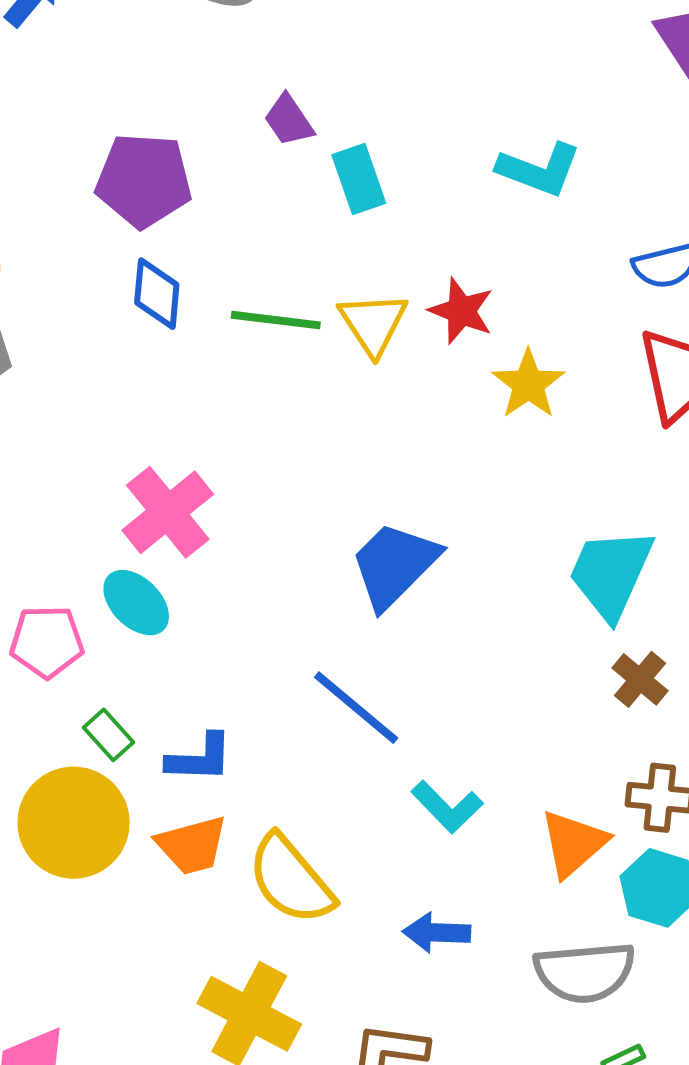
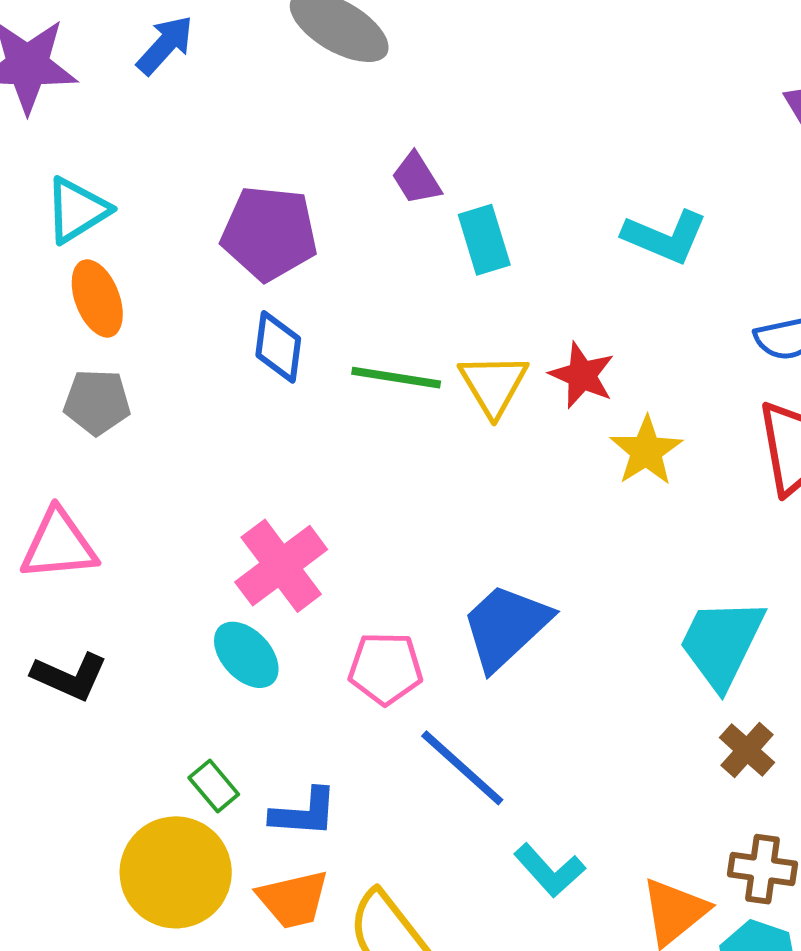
pink pentagon: (47, 642) -> (385, 668), moved

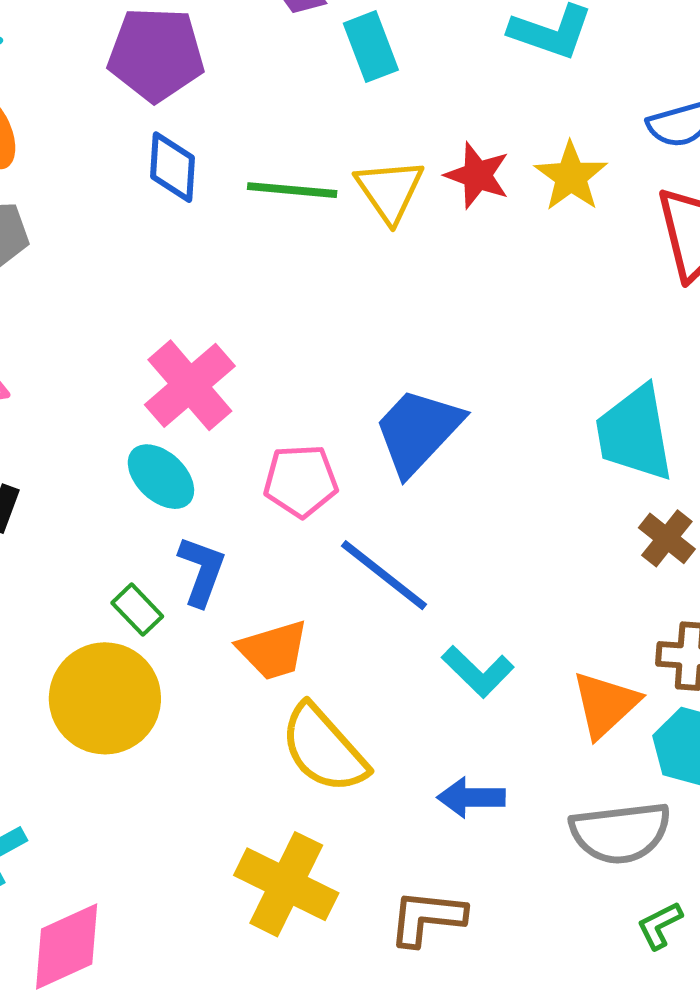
yellow star: (646, 451) -> (571, 176), moved
cyan trapezoid: (722, 643) -> (635, 433), turned -32
blue L-shape: (304, 813) -> (202, 571), moved, turned -70
orange trapezoid: (293, 899) -> (273, 650), moved

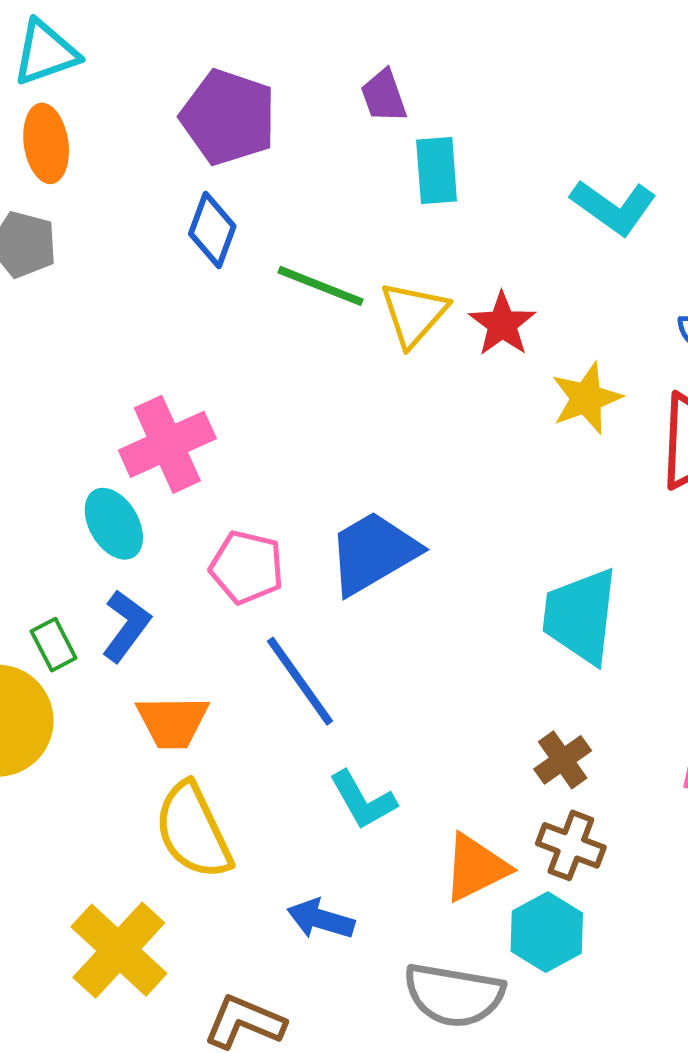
yellow star: (571, 176) -> (586, 398), moved
brown cross: (667, 538) -> (563, 760), moved

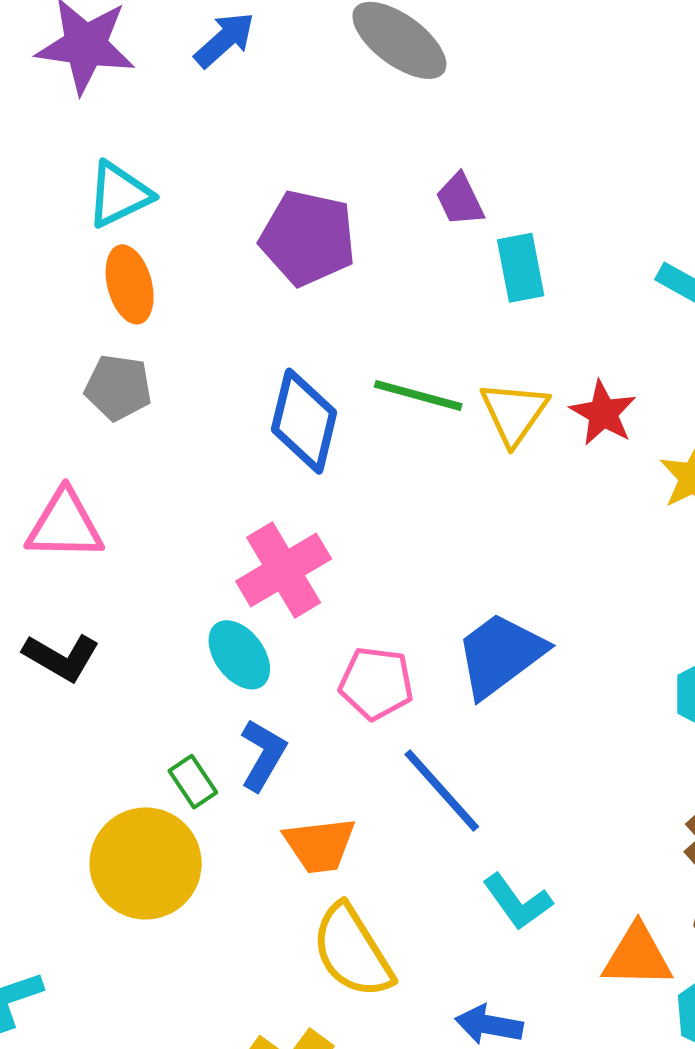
blue diamond: (212, 230) -> (304, 421), moved, size x1.4
orange triangle: (476, 868) -> (637, 956), turned 34

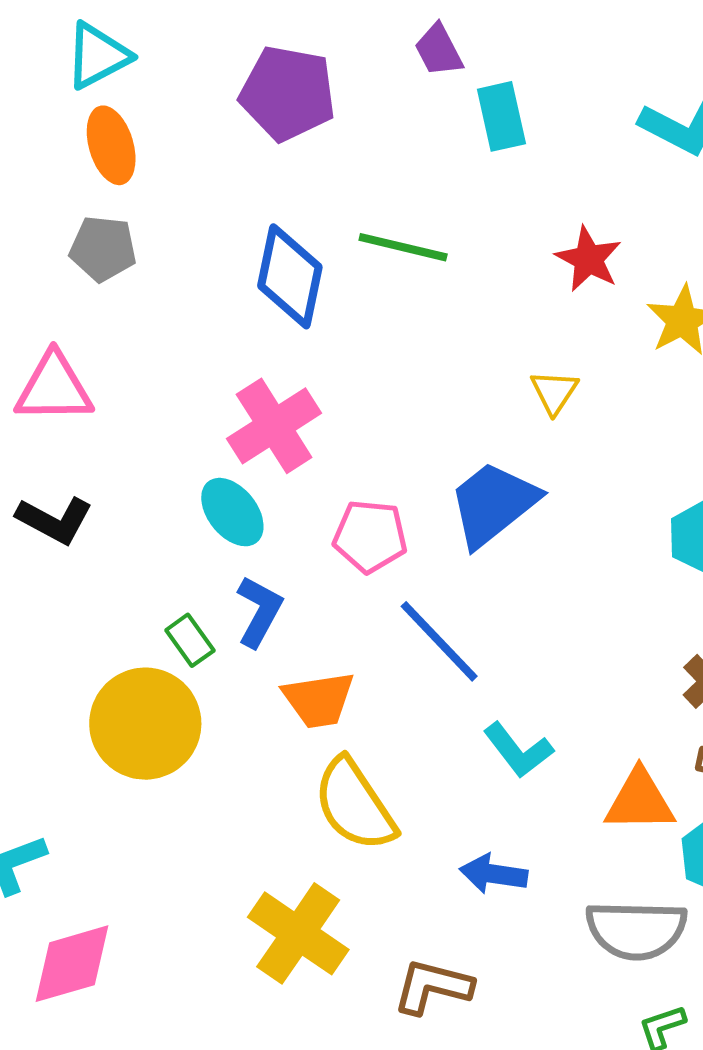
yellow triangle: (514, 413) -> (554, 392), moved, size x0.7

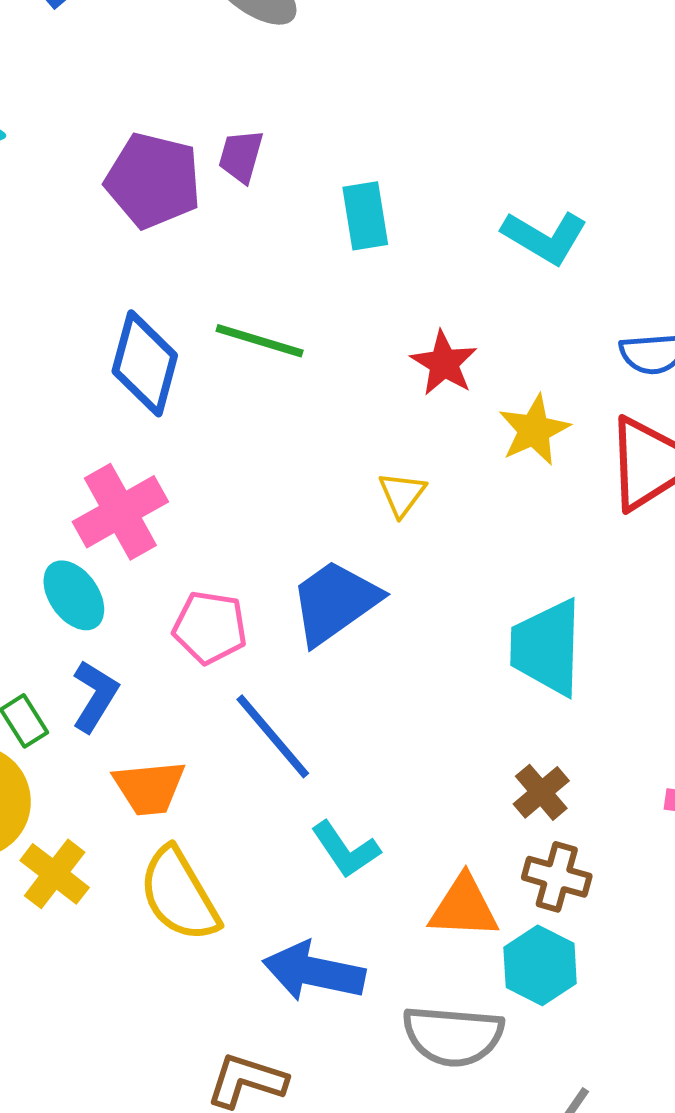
purple trapezoid: (439, 50) -> (241, 156), moved, turned 40
blue arrow: (494, 874) -> (314, 972), size x1.5
yellow cross: (298, 933) -> (55, 874), moved, size x0.7

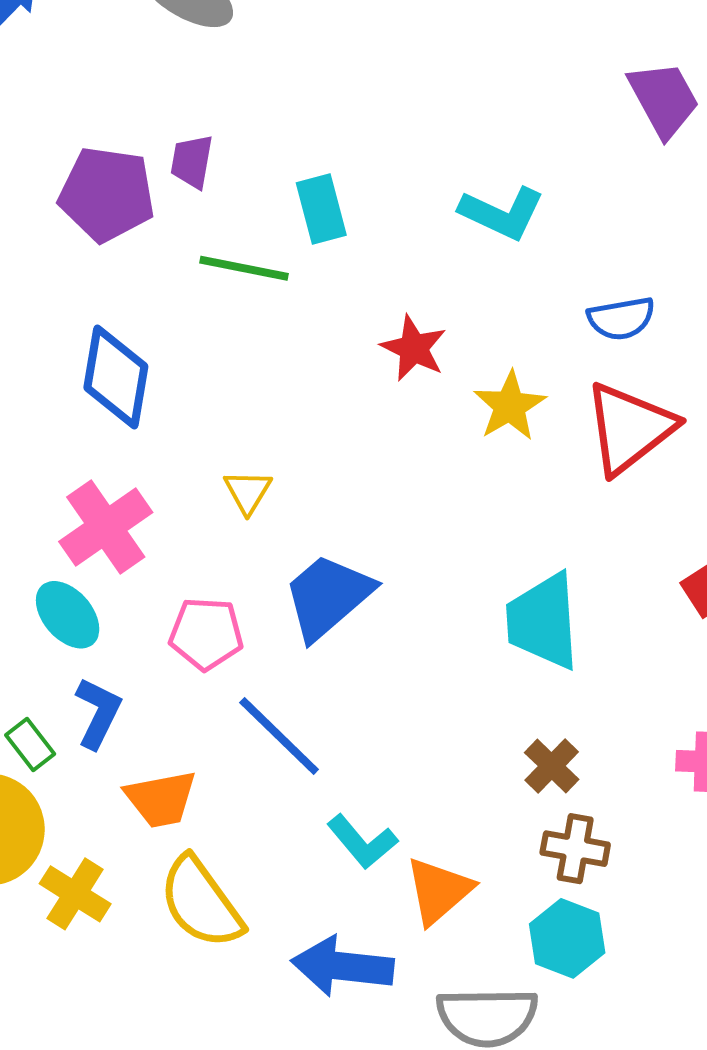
green line: (260, 341) -> (244, 268), moved
yellow triangle: (402, 494) -> (248, 492), moved
orange triangle: (464, 907) -> (439, 891), moved, turned -38

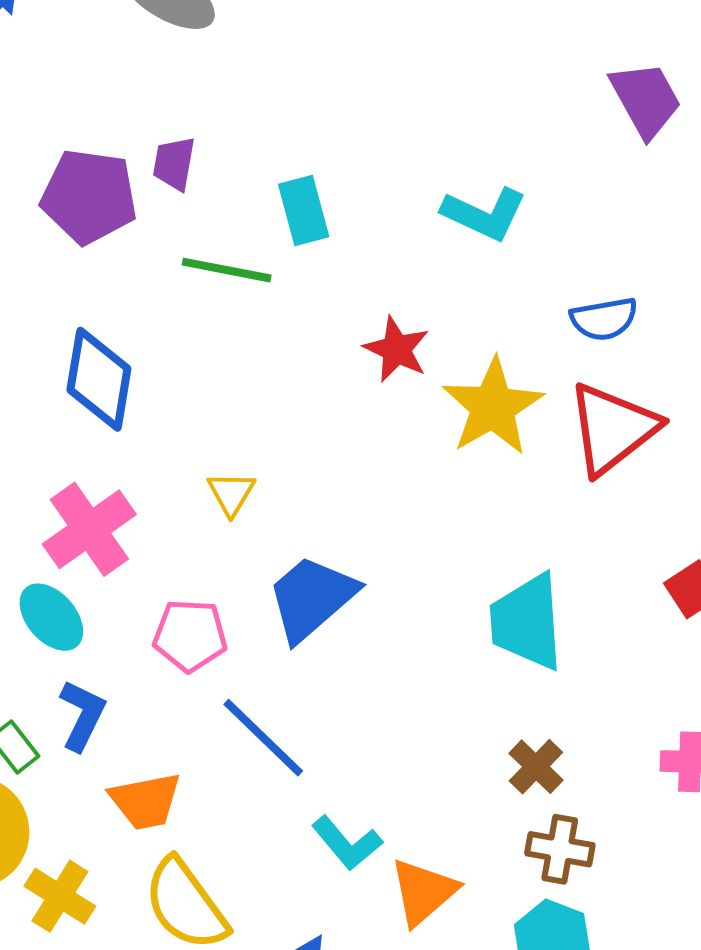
yellow star: (510, 406) -> (493, 407), size x1.4

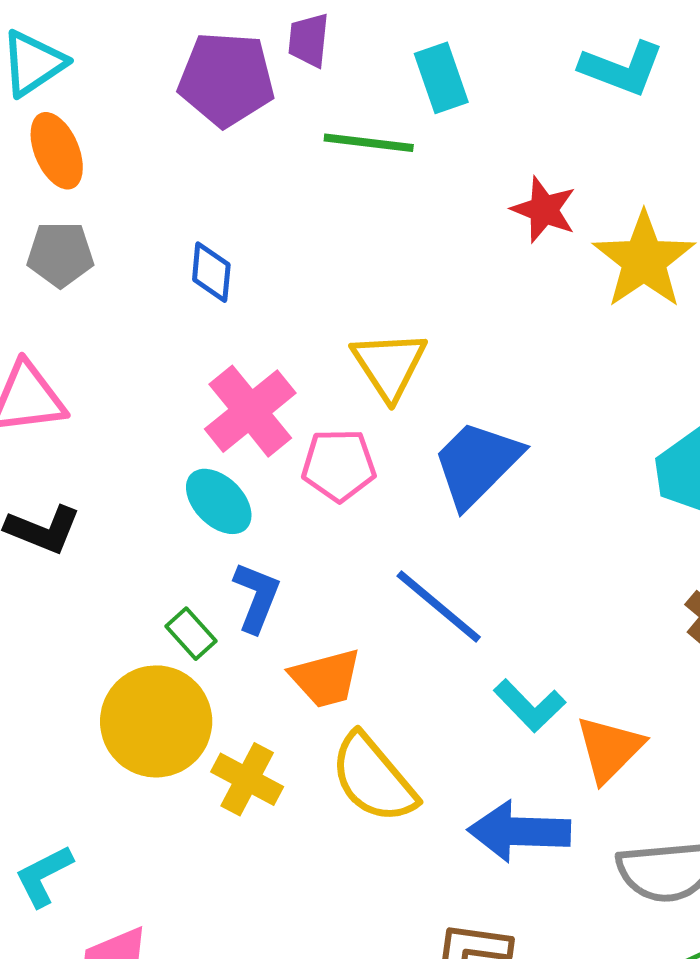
blue diamond: (99, 379) -> (211, 272), moved, size x0.6
yellow triangle: (231, 493) -> (389, 365), size x1.6
pink pentagon: (190, 635) -> (339, 465), moved

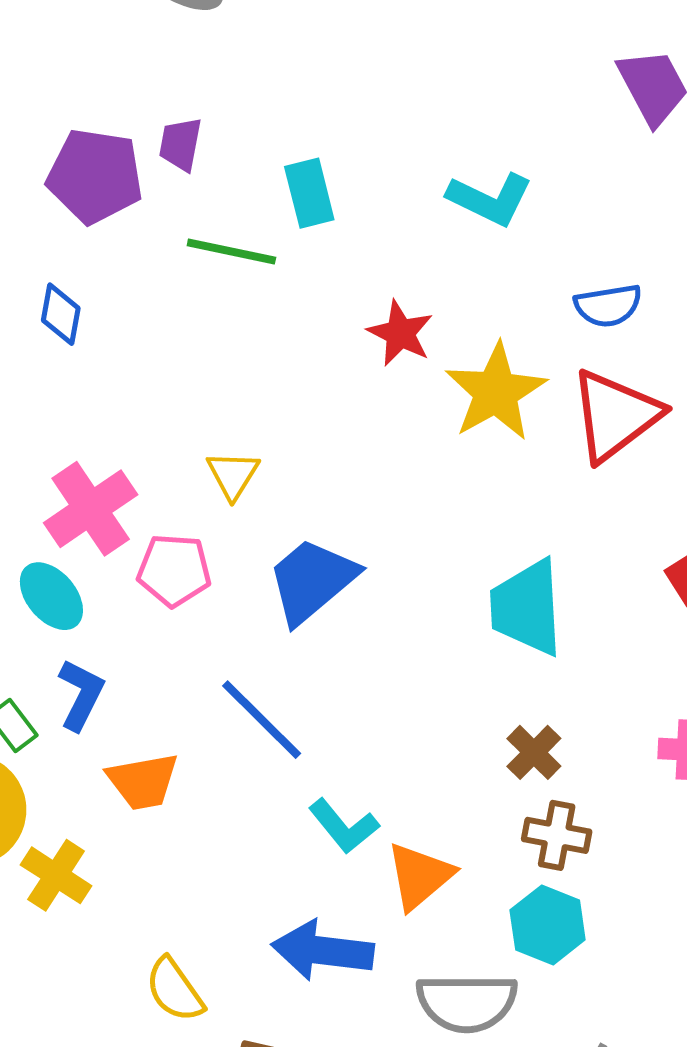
blue diamond: (211, 272) -> (61, 314), moved
yellow triangle: (389, 365) -> (233, 475), size x0.7
yellow semicircle: (373, 778) -> (175, 990), moved, size x0.7

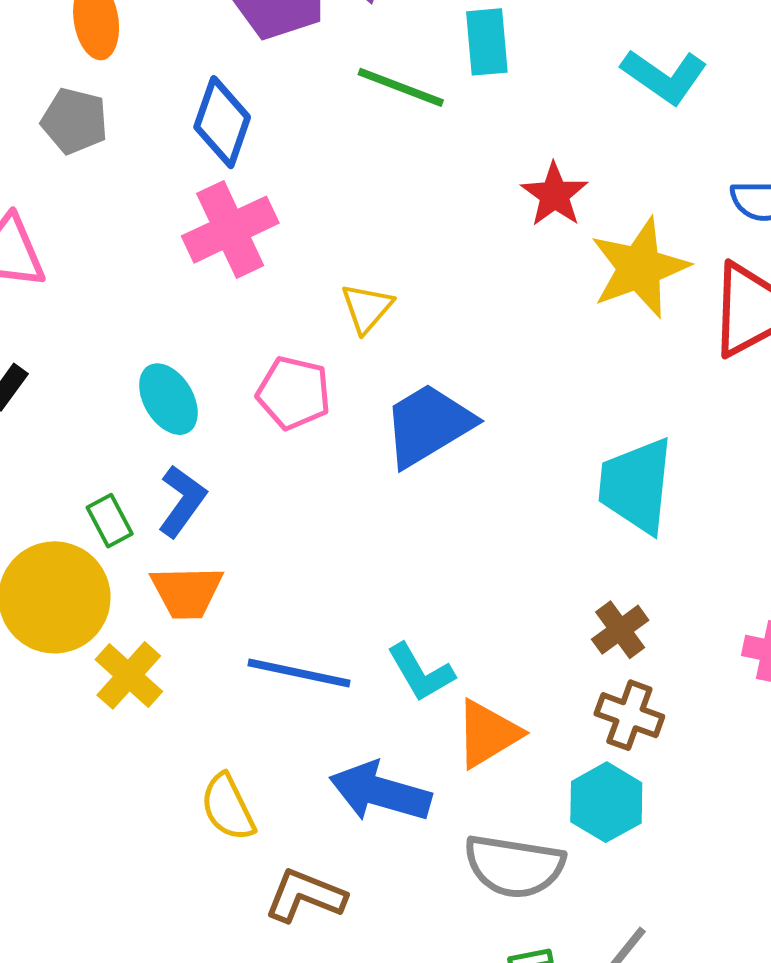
blue diamond: (61, 314) -> (222, 122), size x1.4
pink cross: (91, 509) -> (230, 230), moved
blue line: (262, 720) -> (299, 673), moved, turned -42
orange trapezoid: (143, 781) -> (187, 592), moved

